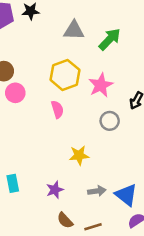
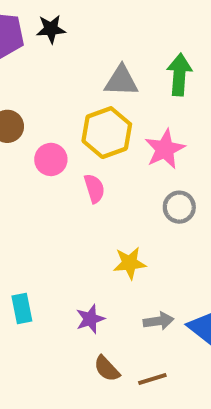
gray triangle: (74, 30) -> (121, 81), moved
green arrow: (110, 39) -> (179, 75), turned -40
pink circle: (15, 93) -> (51, 159), moved

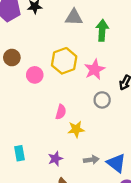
gray triangle: (121, 81) -> (74, 17), moved
pink semicircle: (94, 188) -> (61, 112), moved, turned 32

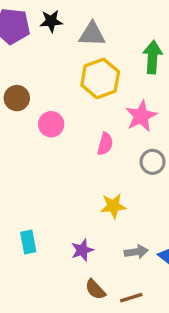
gray triangle: (74, 17) -> (92, 34), moved
yellow hexagon: (64, 61) -> (100, 78), moved
pink semicircle: (61, 112) -> (105, 144), moved

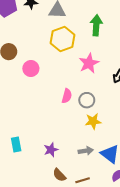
pink semicircle: (105, 144) -> (67, 96), moved
gray circle: (153, 162) -> (87, 100), moved
yellow star: (113, 206) -> (93, 121), moved

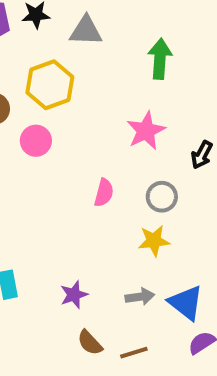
yellow hexagon: (63, 39) -> (50, 85), moved
gray circle: (87, 100) -> (162, 197), moved

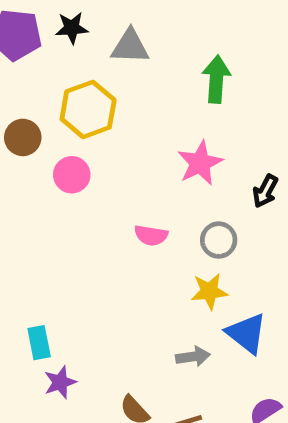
pink semicircle: (104, 193) -> (151, 235), turned 84
purple star: (74, 295) -> (60, 382), moved
blue triangle: (186, 303) -> (247, 333), moved

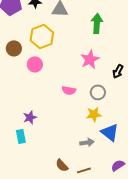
purple star: (60, 382) -> (30, 117), moved

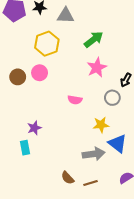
green arrow: (97, 23) -> (94, 39), moved, turned 48
brown circle: (14, 48) -> (18, 77), moved
gray circle: (98, 92) -> (112, 98), moved
gray arrow: (87, 142) -> (94, 154), size x1.5

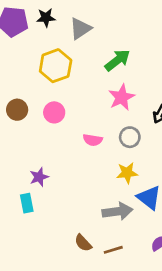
gray triangle: (66, 16) -> (80, 29), turned -36
pink circle: (40, 73) -> (54, 112), moved
gray circle: (112, 98) -> (130, 137), moved

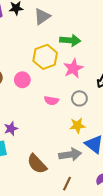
green arrow: (117, 60) -> (70, 40), turned 42
yellow hexagon: (56, 66) -> (45, 57), moved
brown semicircle: (83, 243) -> (37, 164), moved, size x1.5
brown line: (113, 250) -> (67, 184), turned -48

